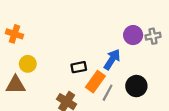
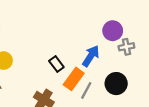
gray cross: (153, 36) -> (126, 47), moved
black rectangle: (79, 67) -> (56, 64), turned 64

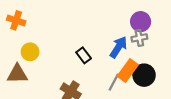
gray cross: (126, 47) -> (139, 38), moved
orange rectangle: (74, 79) -> (128, 70), moved

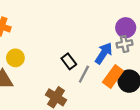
gray line: (114, 82) -> (84, 74), moved

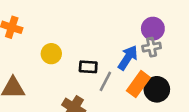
yellow circle: (15, 58) -> (51, 54), moved
black rectangle: (69, 61) -> (88, 67), turned -49

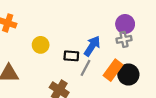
blue arrow: (128, 58) -> (92, 46), moved

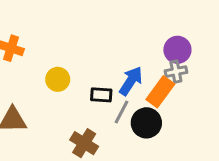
orange rectangle: (113, 70) -> (160, 92), moved
black circle: (128, 75) -> (146, 123), moved

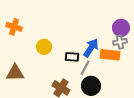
orange rectangle: (160, 92) -> (110, 55), turned 60
black circle: (146, 123) -> (91, 86), moved

